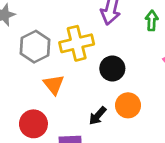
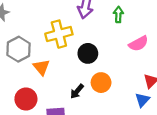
gray hexagon: (35, 47) -> (19, 49), moved

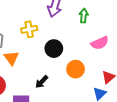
yellow cross: (59, 34) -> (29, 29), size x0.7
orange circle: (101, 83) -> (76, 69), moved

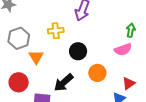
green arrow: (84, 16) -> (131, 30), moved
black arrow: (42, 82) -> (64, 82), size x1.5

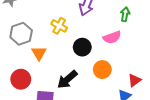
green arrow: (131, 30) -> (125, 14), moved
yellow cross: (56, 31) -> (59, 26), turned 35
pink semicircle: (123, 49) -> (112, 37), moved

